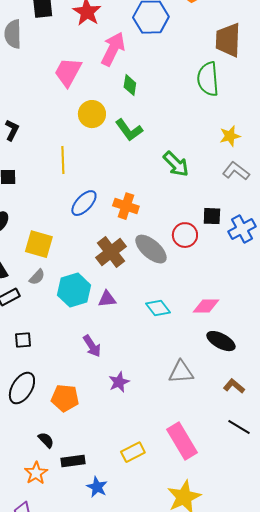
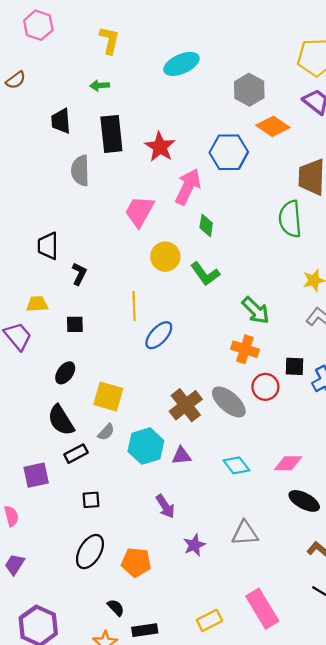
blue ellipse: (84, 203) -> (159, 335), moved
orange cross: (126, 206) -> (245, 349), moved
gray triangle: (181, 372) -> (245, 533), moved

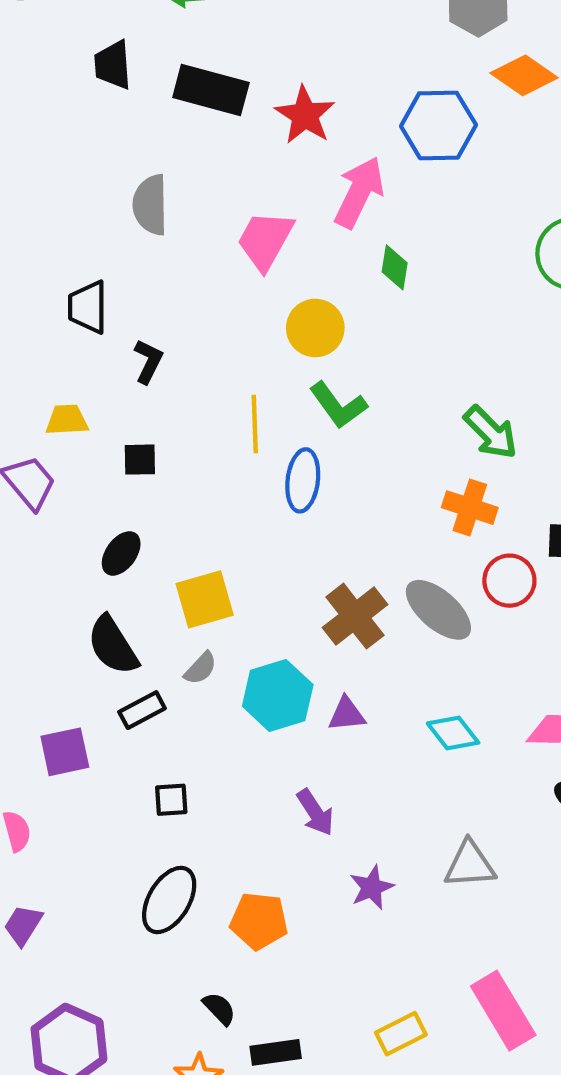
black rectangle: (111, 134) -> (211, 90), turned -69
gray semicircle: (80, 171) -> (150, 205), moved
green L-shape: (205, 274) -> (338, 405), moved
blue ellipse: (159, 335) -> (303, 480), turned -36
yellow square: (108, 397) -> (205, 599), turned -32

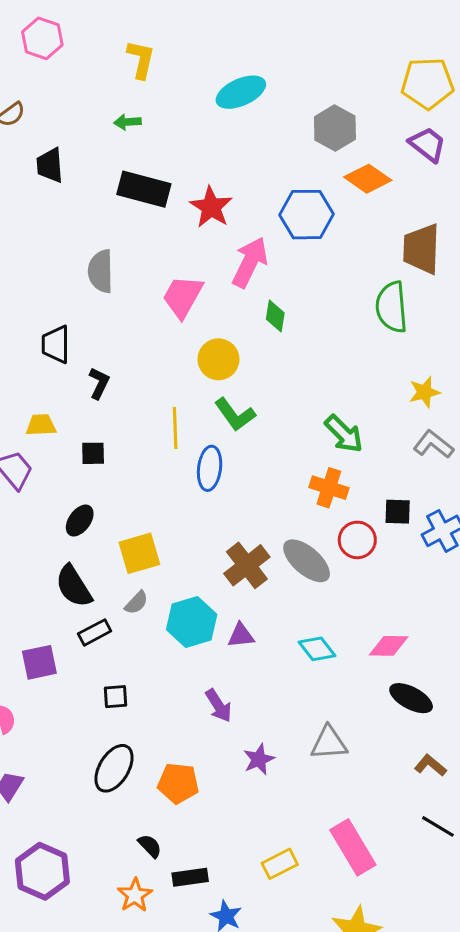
black trapezoid: (113, 65) -> (50, 165), moved

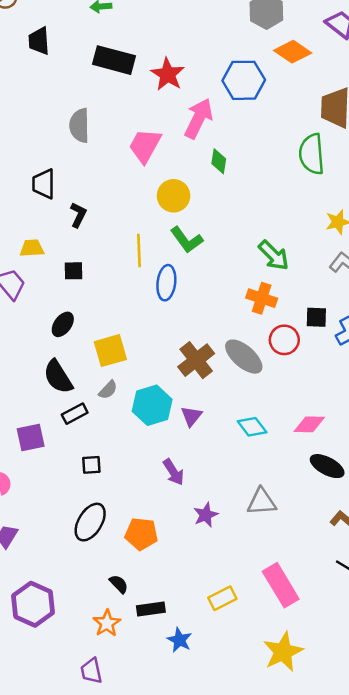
purple triangle: (241, 635) -> (191, 416), turned -45

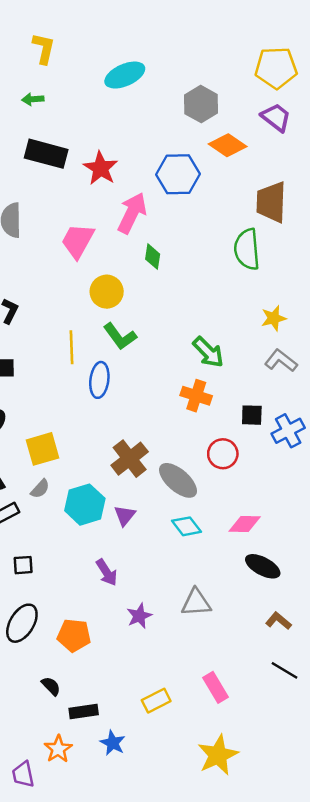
red circle: (284, 340) -> (223, 454), moved
gray ellipse: (244, 357) -> (178, 480), moved
pink rectangle: (281, 585) -> (216, 687), size x0.7
orange star: (107, 623) -> (58, 749), moved

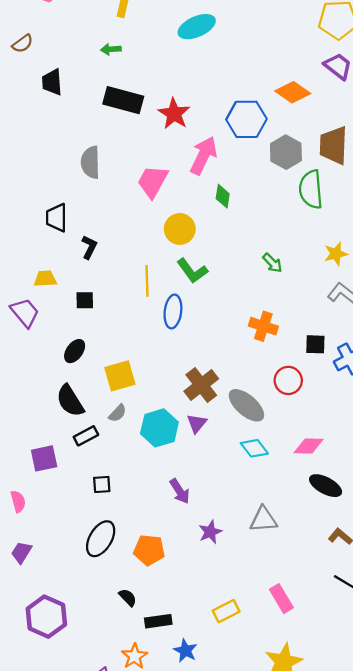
gray hexagon: (201, 104) -> (286, 152), moved
green arrow: (208, 352) -> (272, 263), moved, size x0.7
purple triangle: (125, 515) -> (197, 423), moved

